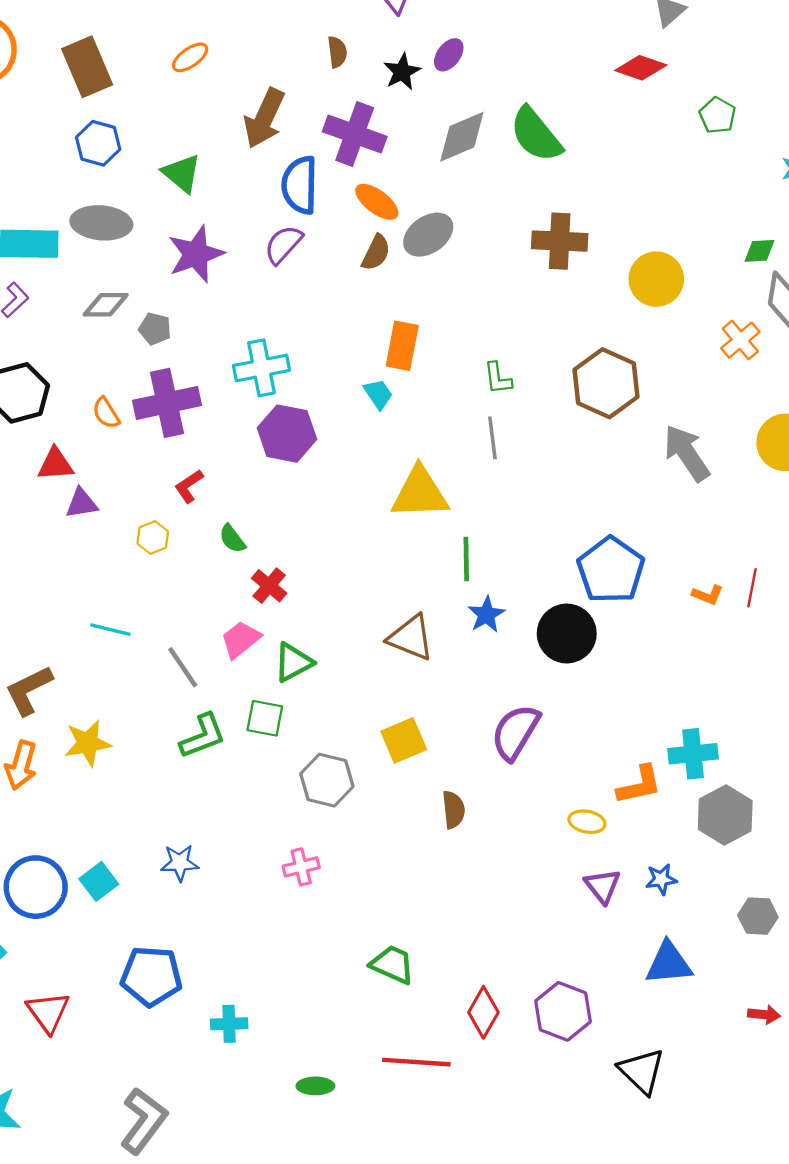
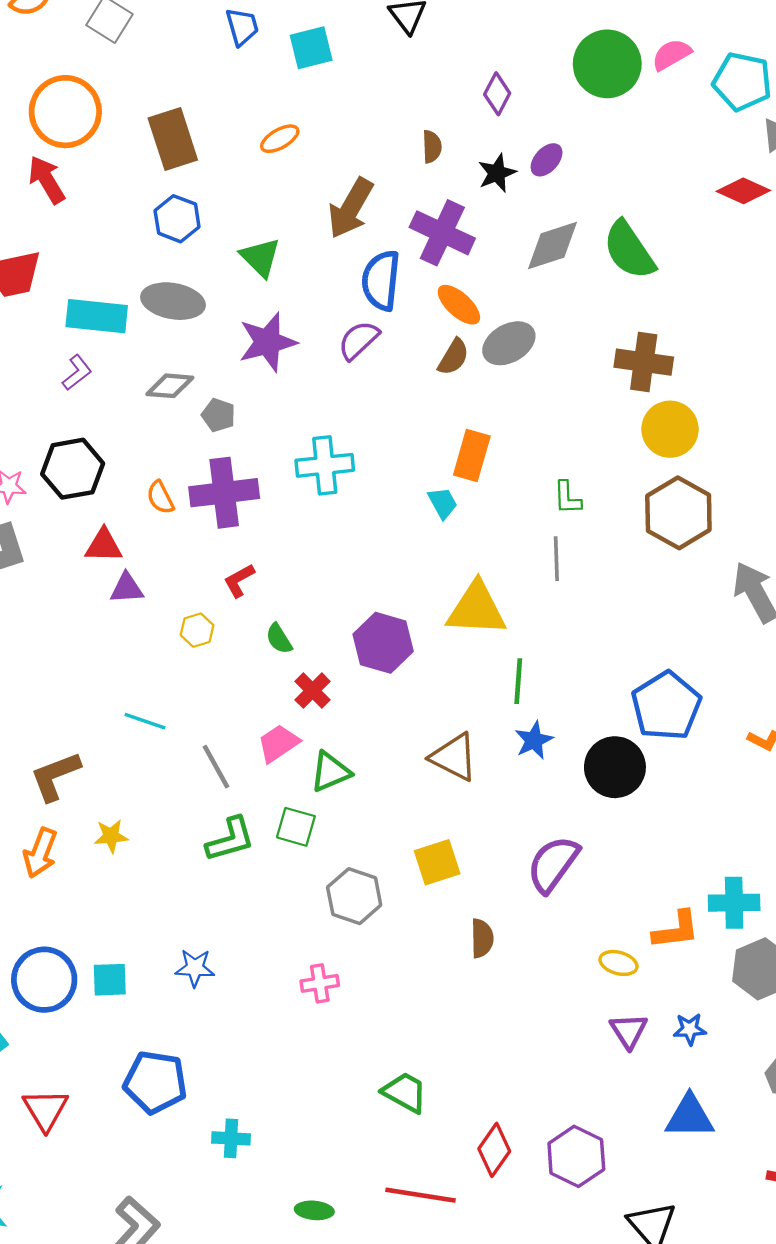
yellow circle: (656, 279) -> (670, 429), moved
purple hexagon: (287, 434) -> (383, 643), moved
yellow star: (88, 743) -> (111, 836), size x0.7
cyan square: (99, 881) -> (110, 980), turned 30

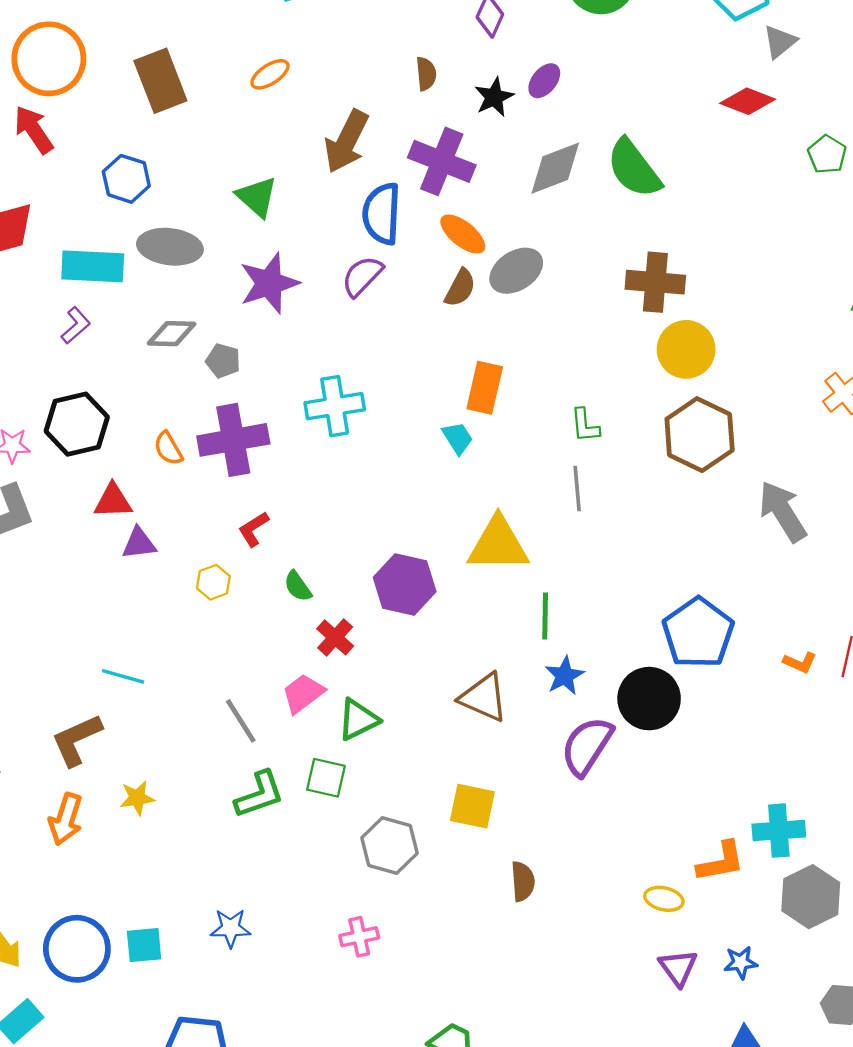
blue hexagon: (177, 219) -> (126, 179), moved
cyan line: (145, 721) -> (123, 676), moved
yellow square: (437, 862) -> (472, 806), turned 33
purple semicircle: (553, 864) -> (587, 746), moved

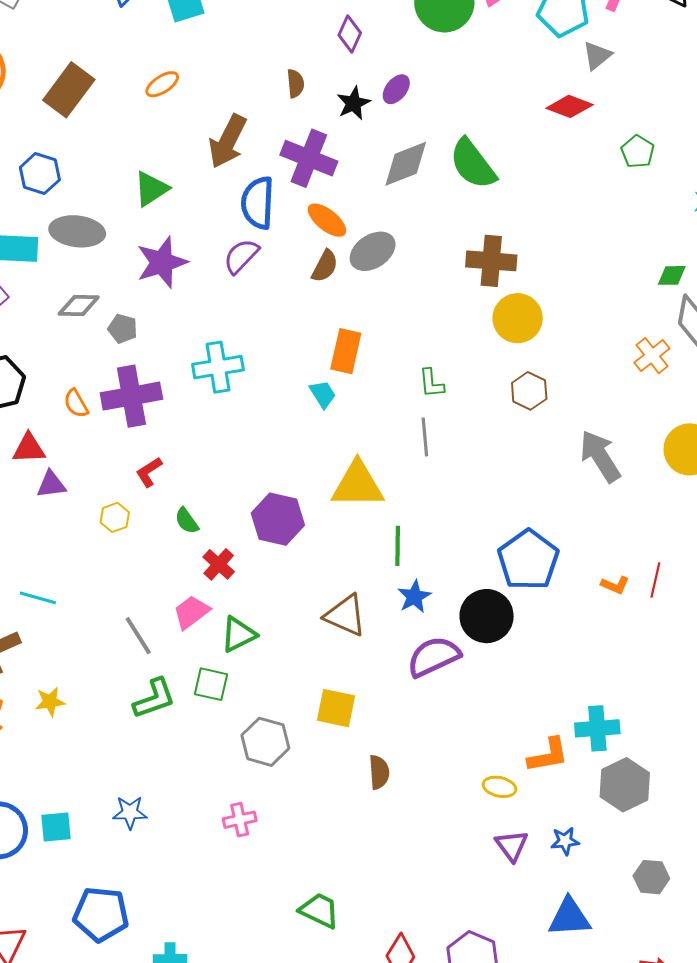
brown rectangle: (160, 81) -> (69, 90), turned 58
green triangle: (257, 197) -> (151, 189), turned 45
brown hexagon: (700, 435) -> (529, 391), size x0.6
purple semicircle: (587, 746) -> (434, 657), turned 32

